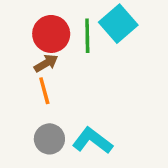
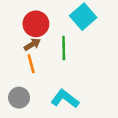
green line: (87, 36) -> (64, 48), moved
gray circle: (49, 139) -> (19, 98), moved

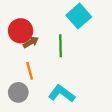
red circle: (36, 24) -> (21, 31), moved
orange line: (31, 64) -> (30, 71), moved

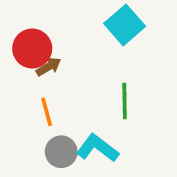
green line: (60, 46) -> (125, 101), moved
gray circle: (18, 92) -> (61, 152), moved

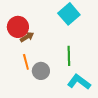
cyan L-shape: (97, 148) -> (79, 82), moved
gray circle: (61, 152) -> (41, 71), moved

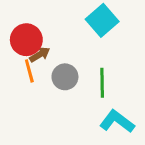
orange line: (26, 62) -> (29, 71), moved
gray circle: (41, 71) -> (65, 77), moved

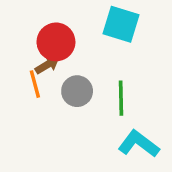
cyan square: (102, 20) -> (121, 24), turned -32
red circle: (26, 40) -> (56, 42), moved

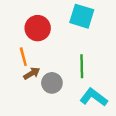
brown arrow: (47, 65) -> (32, 73), moved
gray circle: (77, 91) -> (52, 83), moved

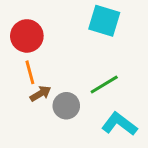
red circle: (38, 28) -> (27, 36), moved
green line: (82, 66) -> (104, 84), turned 60

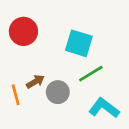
cyan square: (104, 21) -> (79, 43), moved
orange line: (30, 72) -> (16, 95), moved

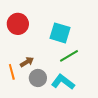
gray circle: (58, 92) -> (38, 78), moved
cyan L-shape: (104, 108) -> (63, 82), moved

